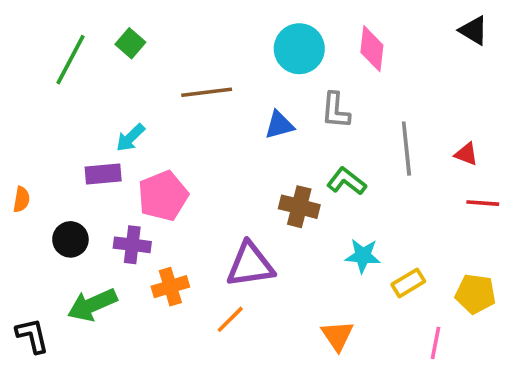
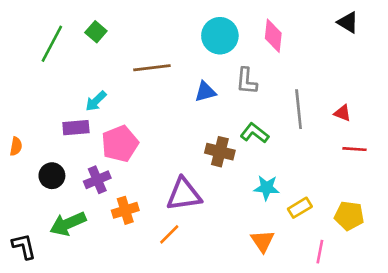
purple cross: (132, 245) -> (97, 180), turned -30
orange triangle: (337, 336) -> (263, 241), moved

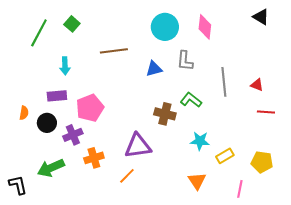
cyan arrow: (96, 101) -> (65, 66), moved, turned -48
orange semicircle: (16, 146) -> (24, 113), moved
black circle: (52, 176) -> (47, 123), moved

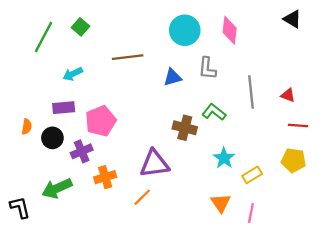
cyan arrow: (65, 66) -> (73, 74), turned 66
cyan star: (200, 141) -> (224, 158), turned 30
yellow pentagon: (262, 162) -> (294, 160), moved
pink line: (240, 189) -> (251, 213), moved

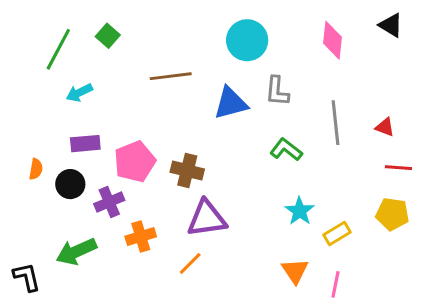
pink diamond: (230, 30) -> (333, 40), moved
cyan arrow: (73, 74) -> (79, 93), moved
blue triangle: (172, 77) -> (231, 103), size x1.4
brown cross: (185, 128) -> (187, 171), moved

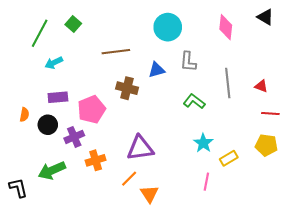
blue triangle: (231, 103) -> (157, 70), size x0.7
brown cross: (187, 171) -> (127, 88), moved
orange triangle: (295, 271) -> (149, 194), moved
pink line: (335, 284) -> (206, 182), moved

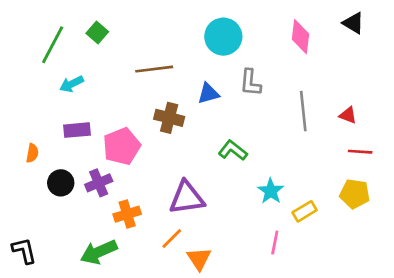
green L-shape: (194, 101) -> (233, 150), moved
black circle: (48, 125) -> (61, 183), moved
green arrow: (52, 170) -> (99, 252), moved

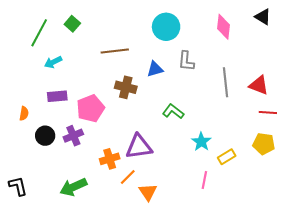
red triangle: (348, 115) -> (259, 85), size x1.5
orange cross: (127, 214) -> (110, 159), moved

